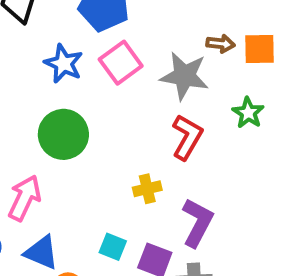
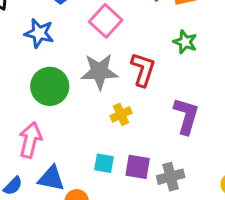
pink square: (121, 63) -> (106, 21), moved
gray star: (184, 76) -> (99, 72), moved
purple L-shape: (197, 223) -> (186, 116), moved

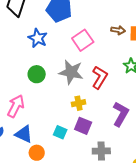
green circle: (50, 86) -> (37, 74), size x0.7
purple square: (138, 167) -> (83, 126), moved

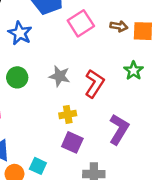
pink square: (83, 40) -> (81, 23), moved
gray star: (71, 72) -> (60, 76), size x0.7
cyan square: (60, 132) -> (38, 166), moved

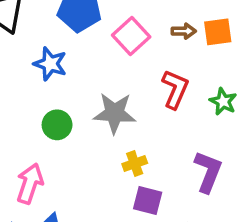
green star: (134, 71) -> (223, 101), moved
gray star: (60, 76) -> (115, 113), size x1.4
red L-shape: (94, 84) -> (175, 89), moved

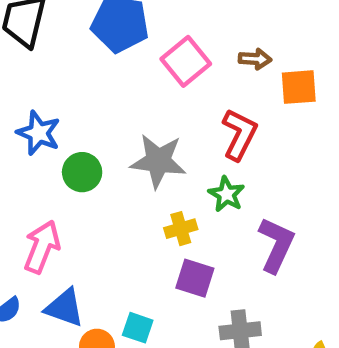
orange square: (218, 32) -> (299, 87), moved
blue star: (50, 64) -> (39, 133), moved
green star: (223, 101) -> (226, 194), moved

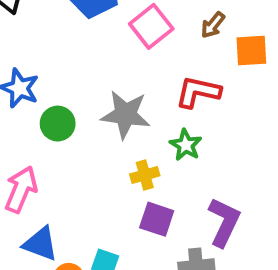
brown arrow: (255, 59) -> (213, 25), turned 124
red L-shape: (239, 134) -> (198, 92), turned -105
purple L-shape: (276, 245) -> (224, 222), moved

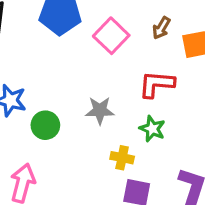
gray star: (126, 115) -> (100, 110), size x0.7
yellow cross: (145, 175) -> (122, 158), turned 35

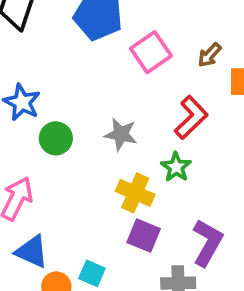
red L-shape: (157, 84) -> (191, 117), turned 120
yellow cross: (122, 158) -> (135, 193), size x1.4

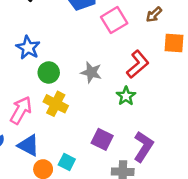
brown arrow: (209, 55) -> (154, 15), moved
yellow cross: (135, 193) -> (56, 104), moved

